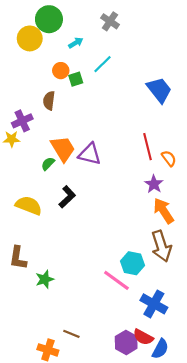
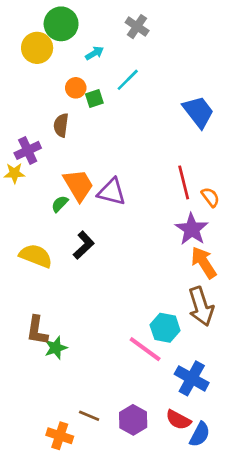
purple star: (154, 184) -> (192, 229), size x1.4
brown L-shape: (18, 258) -> (37, 330), moved
purple hexagon: (126, 342) -> (133, 420), moved

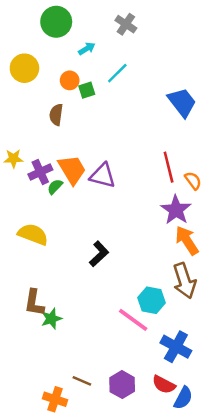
yellow circle: (37, 48) -> (24, 68), moved
purple cross: (28, 150) -> (40, 172), moved
black L-shape: (84, 245) -> (99, 254), moved

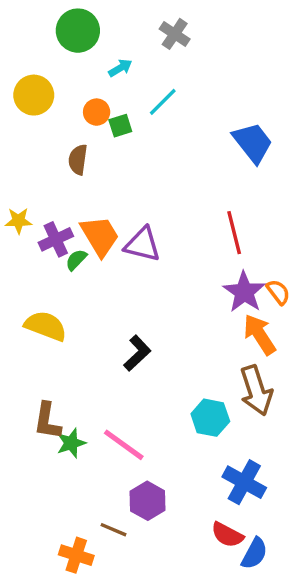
orange semicircle: (193, 181) -> (278, 292), moved
pink line: (133, 320) -> (124, 445), moved
purple hexagon: (122, 385) -> (147, 501), moved

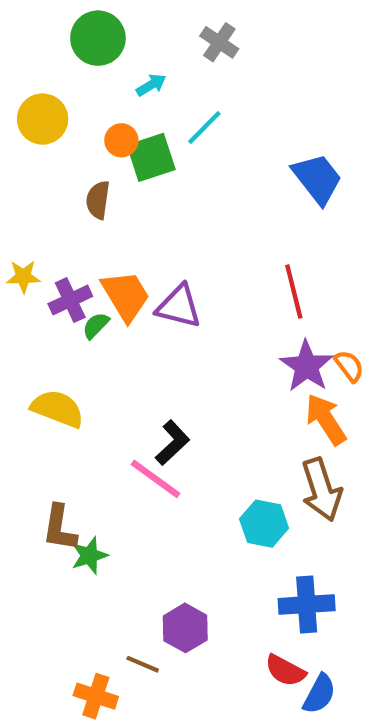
green square: (120, 126) -> (151, 157), size x1.6
pink line: (124, 445) -> (155, 479), moved
blue cross: (244, 482) -> (307, 605), turned -33

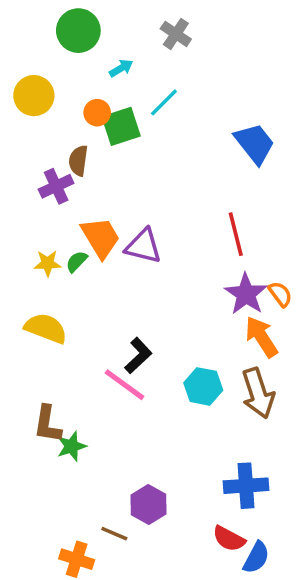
yellow star: (23, 277) -> (48, 263), moved
purple cross: (70, 300) -> (56, 186), moved
cyan hexagon: (264, 524) -> (203, 386), moved

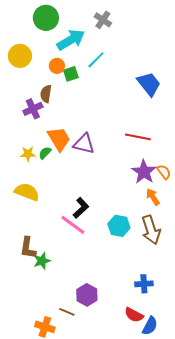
cyan arrow: (121, 68) -> (71, 40), size x2.0
green square: (121, 126) -> (71, 74), size x0.7
red line: (236, 234) -> (138, 137), turned -65
orange arrow: (261, 337) -> (153, 197), size x0.7
blue cross: (246, 486) -> (144, 284), size x0.7

